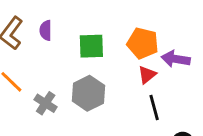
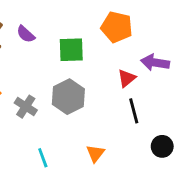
purple semicircle: (46, 30) -> (26, 34), turned -48
orange pentagon: (143, 43) -> (117, 27), moved

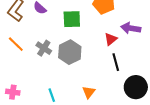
gray cross: (26, 107) -> (44, 48), moved
black circle: (162, 146) -> (136, 87), size x1.5

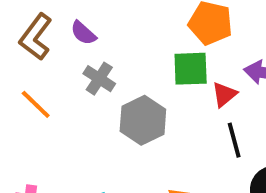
green square: (72, 19) -> (191, 69), moved
gray cross: (44, 48) -> (99, 79), moved

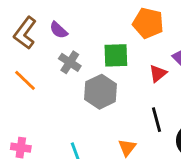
green square: (191, 69) -> (116, 55), moved
black line: (234, 140) -> (156, 120), moved

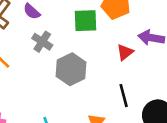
green square: (116, 55) -> (86, 21), moved

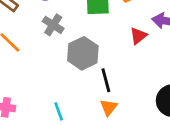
black line: (124, 96) -> (106, 80), moved

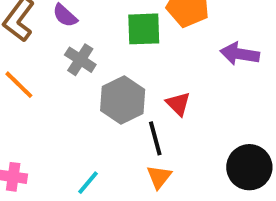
red triangle: (138, 36) -> (178, 104), moved, turned -36
cyan line: (59, 111) -> (88, 183), turned 60

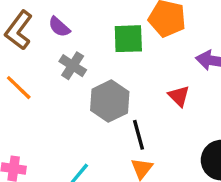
red triangle: (178, 104) -> (179, 96), moved

